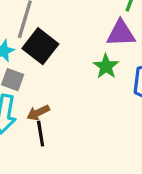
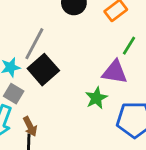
brown arrow: (38, 113) -> (30, 126), turned -102

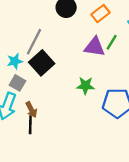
purple triangle: (115, 72) -> (95, 47), moved
green star: (96, 98) -> (85, 86), turned 30

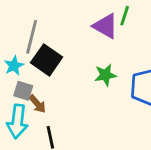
purple triangle: (95, 47) -> (105, 26), turned 35
brown arrow: (31, 110) -> (37, 104), moved

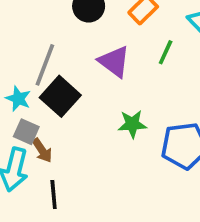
purple triangle: (105, 26) -> (114, 62), moved
cyan star: (14, 66) -> (18, 99), turned -30

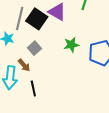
black square: (60, 96) -> (37, 19), moved
gray square: (26, 132) -> (34, 48), moved, turned 32

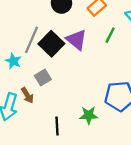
green star: (71, 45) -> (89, 115), moved
black line: (33, 88) -> (57, 126), moved

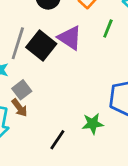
gray square: (43, 77) -> (22, 90), moved
black line: (57, 126) -> (57, 140), turned 42

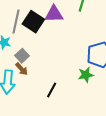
purple triangle: (70, 38) -> (54, 14), turned -30
green star: (93, 124) -> (86, 75), moved

